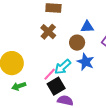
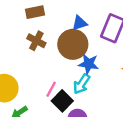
brown circle: (77, 43) -> (73, 44), size x1.6
cyan arrow: (63, 67) -> (82, 84), moved

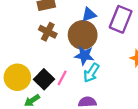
blue star: (89, 64) -> (84, 55), moved
black square: (62, 101) -> (44, 79), moved

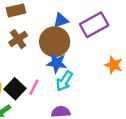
purple rectangle: (121, 19) -> (94, 25), turned 40
brown cross: (48, 32) -> (18, 39), turned 30

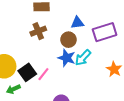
brown circle: (55, 42) -> (68, 40), size x0.6
cyan arrow: (64, 81) -> (83, 58), moved

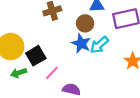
pink line: (43, 74) -> (52, 73), moved

